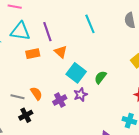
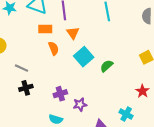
orange semicircle: (36, 93) -> (54, 48), moved
purple star: (81, 95) -> (80, 105), moved
purple cross: (60, 100) -> (60, 94), moved

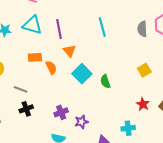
orange rectangle: (45, 29) -> (35, 57), moved
green semicircle: (107, 66) -> (105, 81), turned -64
cyan cross: (126, 114) -> (128, 128), turned -32

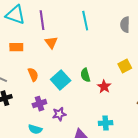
orange semicircle: (51, 68) -> (33, 75), moved
cyan square: (82, 74) -> (61, 80), moved
red star: (143, 104) -> (104, 87), moved

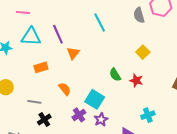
orange triangle: (51, 43) -> (73, 53), turned 32
yellow square: (125, 66) -> (143, 52), moved
cyan square: (61, 80) -> (95, 99), moved

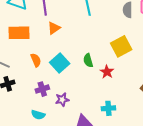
yellow square: (143, 52) -> (121, 46), size x1.5
orange rectangle: (41, 67) -> (19, 33), size x1.5
cyan square: (95, 99) -> (60, 63), moved

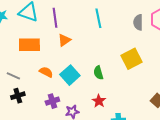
orange semicircle: (36, 60) -> (46, 72), turned -40
red star: (107, 72) -> (99, 101), moved

